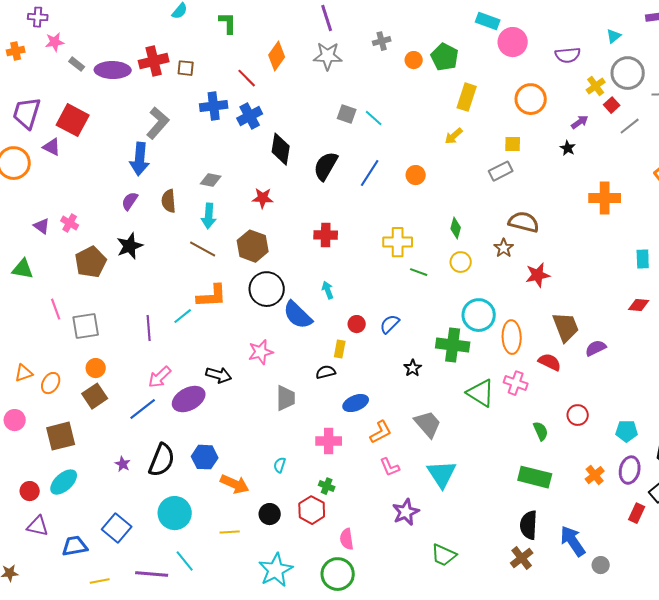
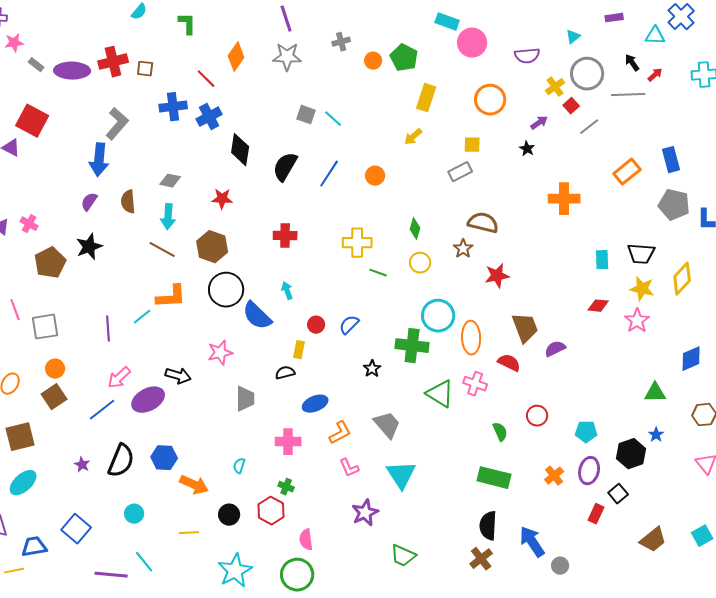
cyan circle: (175, 513) -> (134, 514), size x0.6
yellow line: (100, 581) -> (14, 571), moved

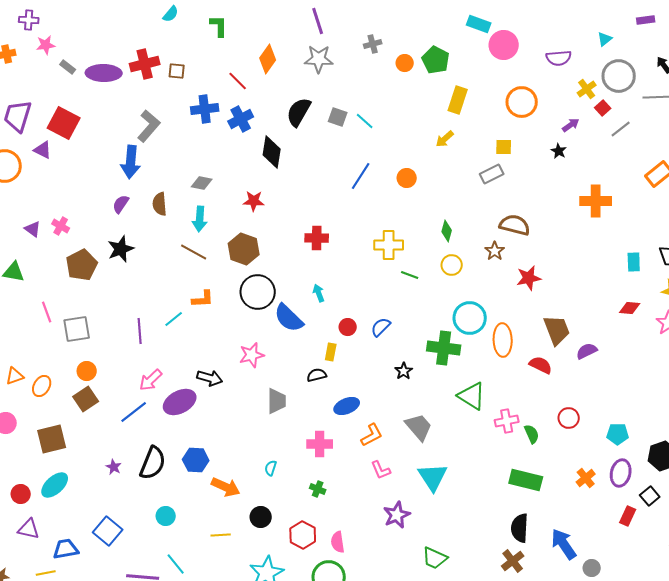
black semicircle: (285, 167) -> (299, 112), moved
orange L-shape: (171, 297) -> (203, 299), size x0.7
pink cross: (475, 384) -> (507, 421), moved, turned -30
red hexagon: (271, 511) -> (303, 535), moved

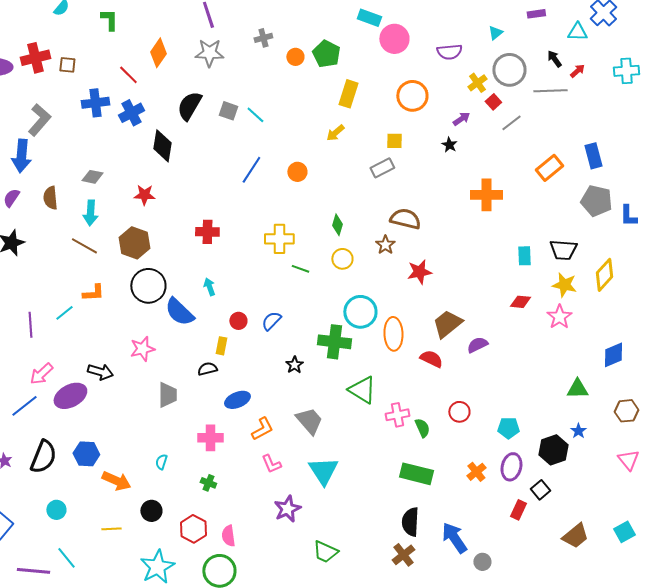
brown trapezoid: (557, 330) -> (447, 324), turned -108

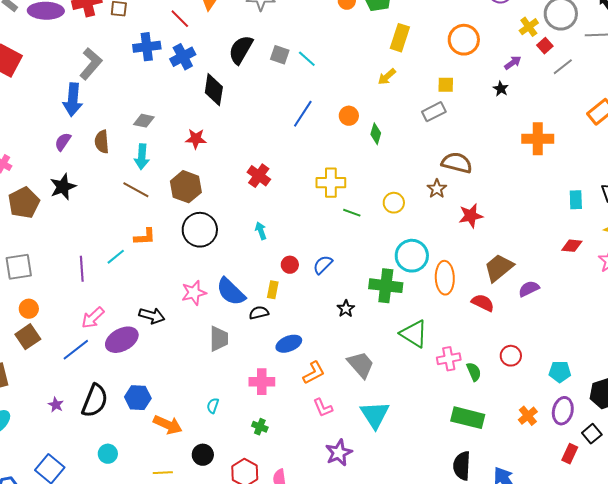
green diamond: (337, 225) -> (376, 134), moved
red cross: (207, 232) -> (259, 176), turned 35
blue semicircle: (179, 312) -> (231, 292), moved

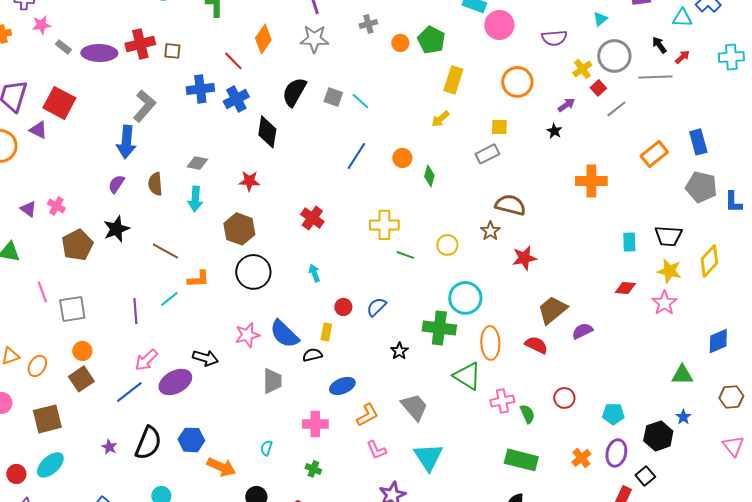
brown line: (136, 190) -> (165, 251), moved
orange ellipse: (445, 278) -> (490, 343), moved

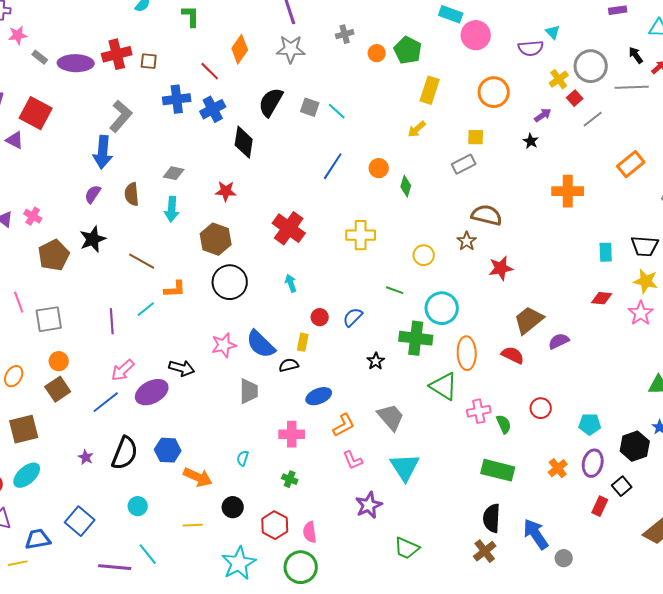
cyan triangle: (600, 19) -> (553, 32), moved, turned -35
red cross: (312, 218) -> (289, 228), size x1.4
green line: (405, 255) -> (395, 290), moved

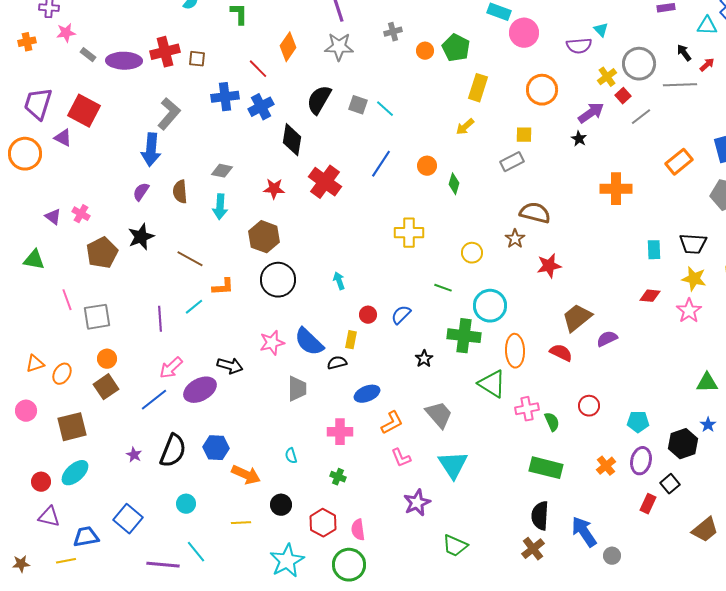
purple arrow: (543, 115) -> (591, 113), size x1.5
red cross: (289, 228) -> (325, 182), moved
cyan semicircle: (243, 458) -> (291, 456), turned -35

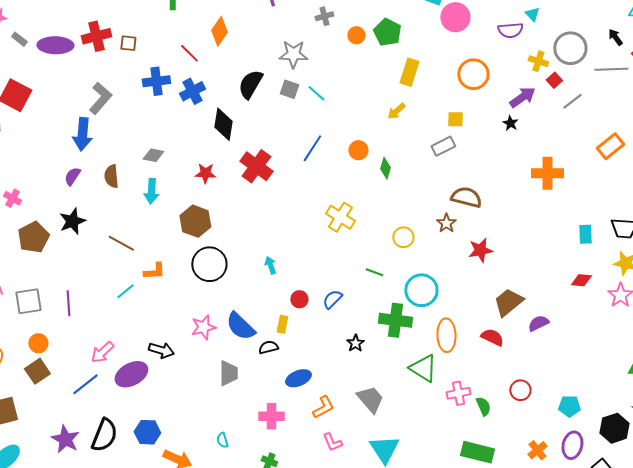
gray star: (339, 47) -> (293, 54), moved
yellow cross: (607, 77) -> (538, 61), turned -36
yellow cross: (409, 233) -> (340, 217), turned 32
purple line: (160, 319) -> (68, 303), moved
purple star: (134, 455) -> (65, 439), size x1.8

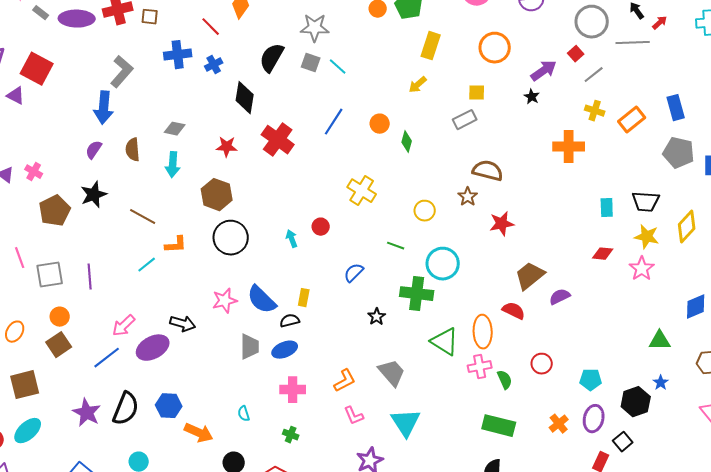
yellow cross: (538, 61) -> (595, 111), moved
blue cross: (192, 91) -> (214, 65), size x0.7
red circle: (299, 299) -> (321, 227), moved
orange ellipse: (446, 335) -> (483, 332), moved
blue ellipse: (298, 378) -> (285, 350), moved

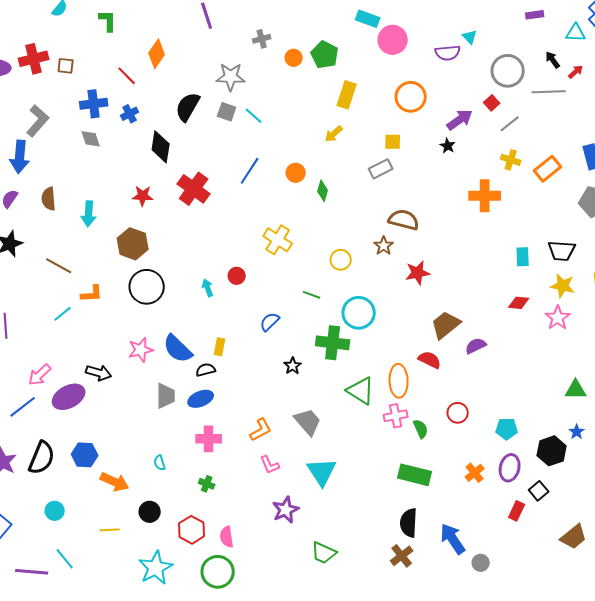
gray diamond: (175, 129) -> (91, 139), moved, turned 60

